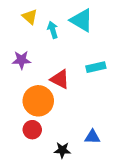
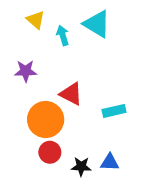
cyan rectangle: (96, 67) -> (114, 111), moved
red circle: (32, 130) -> (50, 152), moved
black star: (62, 150) -> (81, 167), moved

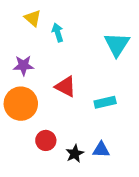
cyan triangle: (97, 24) -> (117, 44), moved, turned 32
orange circle: (46, 119) -> (21, 104), moved
black star: (81, 167) -> (75, 154), turned -30

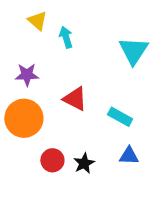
cyan rectangle: (105, 102) -> (120, 117), turned 42
blue triangle: (101, 150) -> (129, 156), moved
black star: (75, 154) -> (84, 163), moved

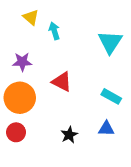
cyan rectangle: (120, 117) -> (111, 96), moved
red circle: (52, 160) -> (16, 132), moved

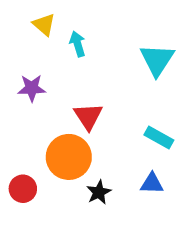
red triangle: (62, 82) -> (88, 116), turned 30
orange circle: (20, 98) -> (69, 157), moved

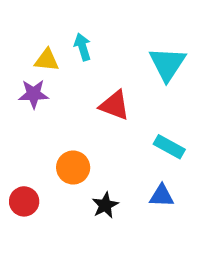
yellow triangle: (44, 25) -> (47, 60), moved, turned -35
red triangle: (88, 116) -> (115, 105), moved, turned -36
orange circle: (69, 157) -> (73, 168), size x0.7

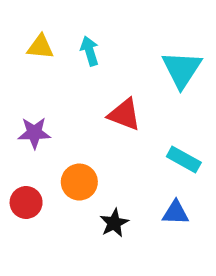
yellow triangle: (47, 60) -> (40, 47), moved
purple star: (34, 94) -> (34, 133), moved
red circle: (24, 201) -> (26, 202), moved

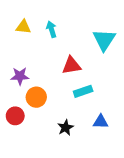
red triangle: (124, 114) -> (71, 66), turned -30
cyan rectangle: (184, 159) -> (83, 91), moved, turned -48
orange circle: (79, 182) -> (36, 97), moved

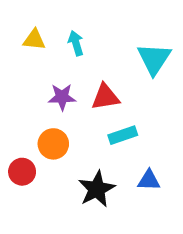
purple star: (20, 76) -> (62, 97), moved
black star: (66, 128) -> (97, 189), size x1.5

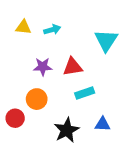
cyan arrow: (76, 43) -> (52, 30), turned 91

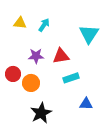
cyan arrow: (52, 30) -> (44, 25), turned -40
red circle: (15, 118) -> (13, 74), moved
black star: (67, 130) -> (41, 113), moved

